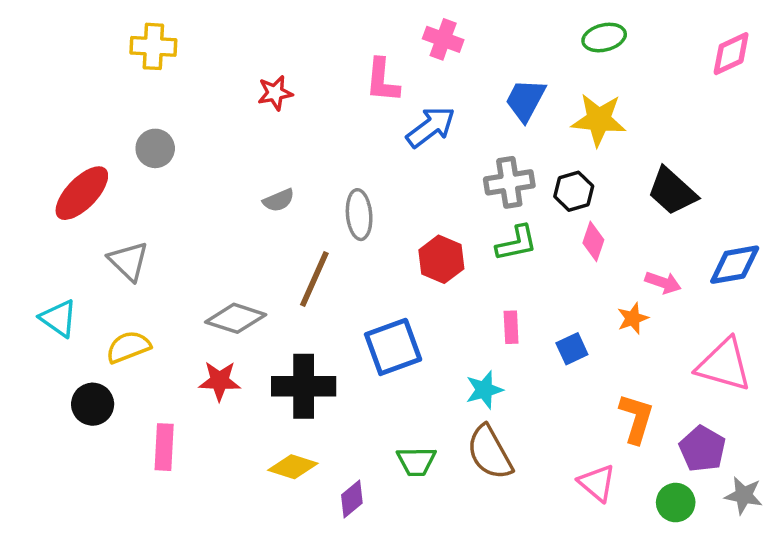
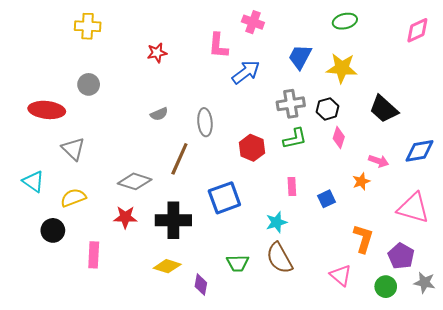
red ellipse: (82, 193) -> (47, 110), turned 52
purple diamond: (352, 499) -> (201, 285), turned -40

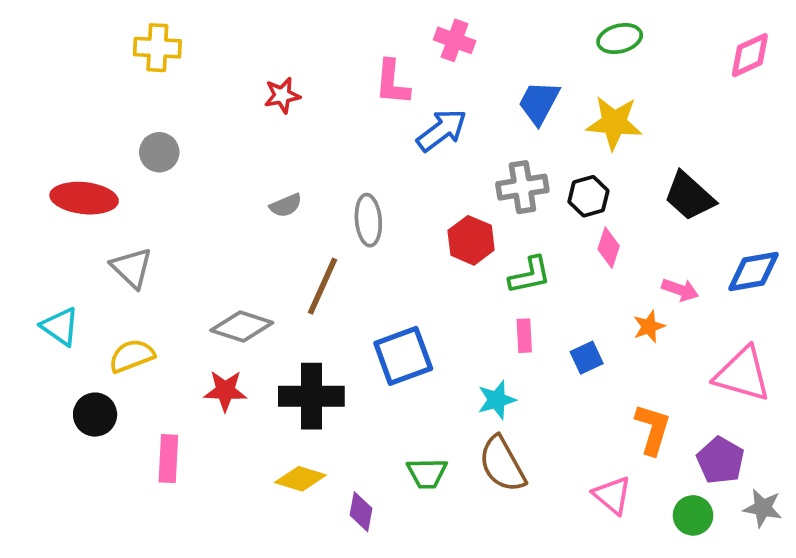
green L-shape: (295, 139) -> (530, 275), moved
red hexagon: (252, 148) -> (471, 240), moved

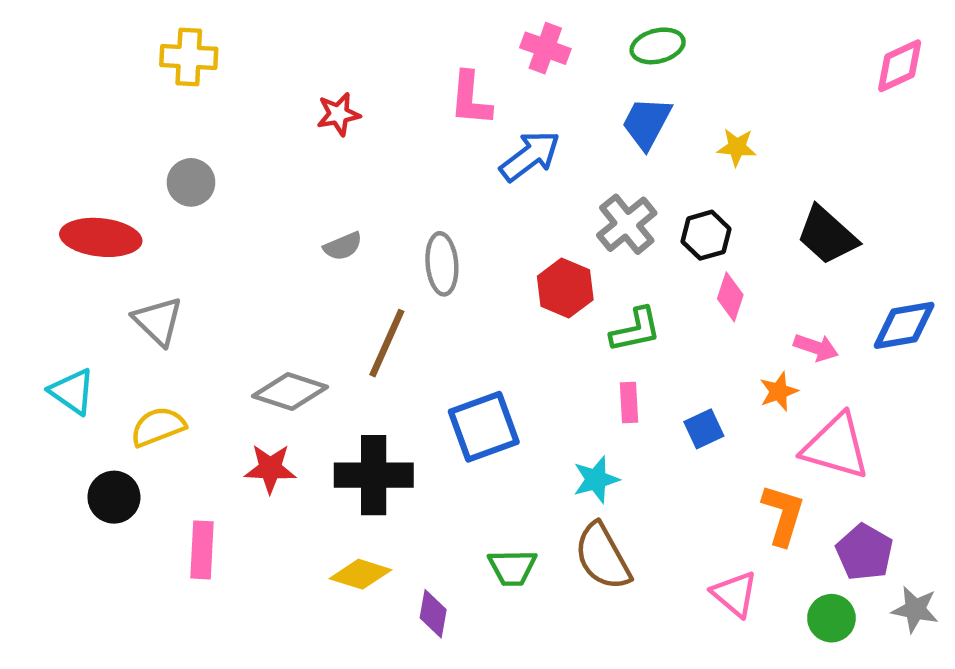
green ellipse: (620, 39) -> (658, 46), moved
yellow star: (614, 123) -> (737, 147), size x0.6
gray cross: (522, 187) -> (627, 224), turned -30
pink triangle: (743, 374) -> (836, 447), moved

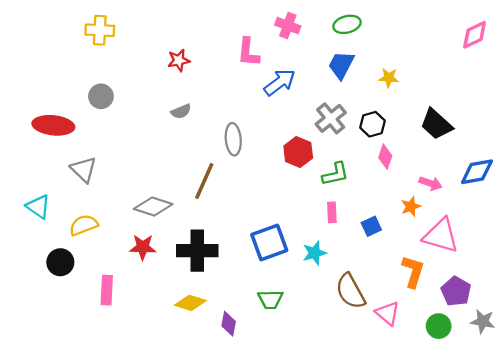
gray semicircle: (343, 246) -> (181, 111), moved
blue square: (484, 427) -> (269, 243), moved
brown semicircle: (603, 557) -> (350, 291), moved

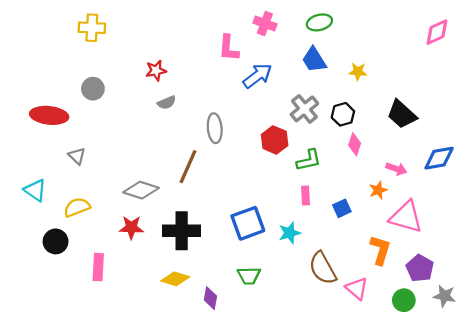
red star: (179, 60) -> (156, 71), moved
blue trapezoid: (341, 65) -> (314, 60), turned -60
gray triangle: (84, 169) -> (77, 156), size x0.7

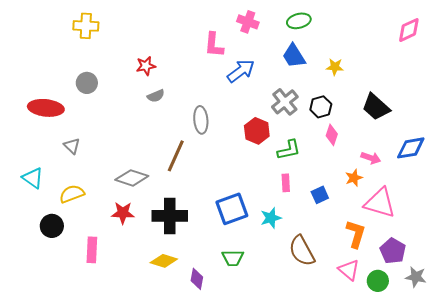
pink triangle: (357, 288) -> (349, 270), moved

